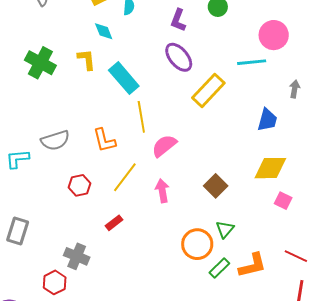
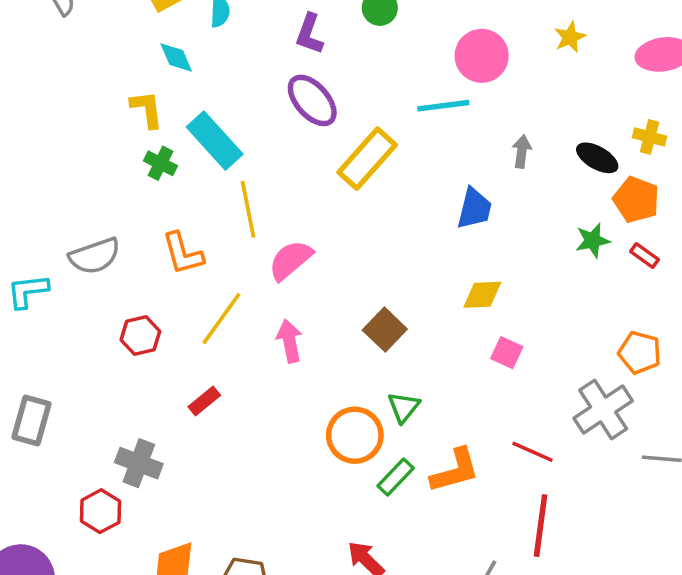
green cross: (40, 63) -> (160, 163), moved, size x0.6
yellow diamond: (270, 168) -> (482, 295), size x0.7

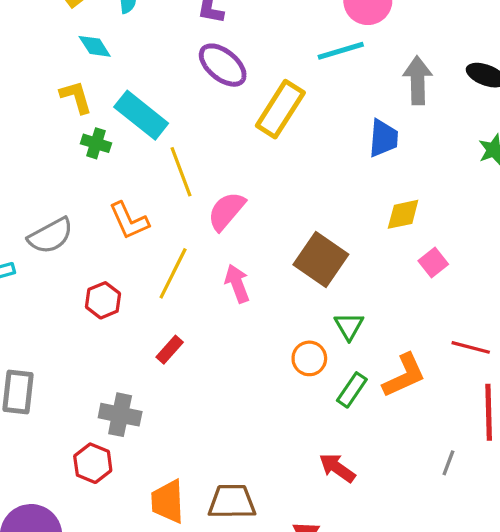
gray arrow: (522, 152) -> (418, 80), size x1.6
brown square: (385, 330) -> (321, 260), size x1.4
pink square: (507, 353) -> (433, 262), turned 36
orange circle: (355, 435) -> (309, 358), size x0.7

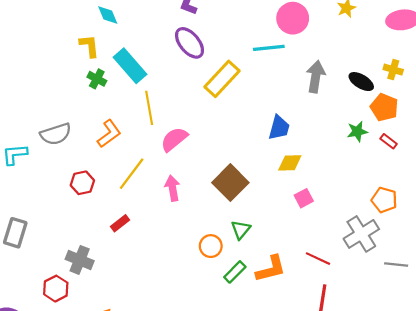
blue trapezoid: (383, 138) -> (279, 128), moved
orange L-shape: (129, 221) -> (109, 134), turned -112

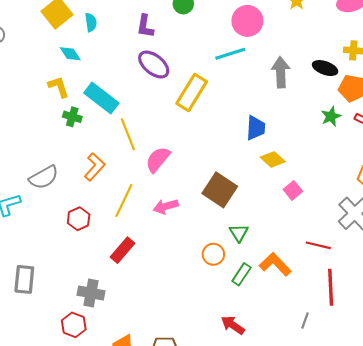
yellow diamond: (290, 163) -> (273, 159), turned 55
pink arrow: (172, 188) -> (166, 206), turned -85
red rectangle: (120, 223) -> (122, 250), size x1.4
orange L-shape: (271, 269) -> (275, 264), turned -108

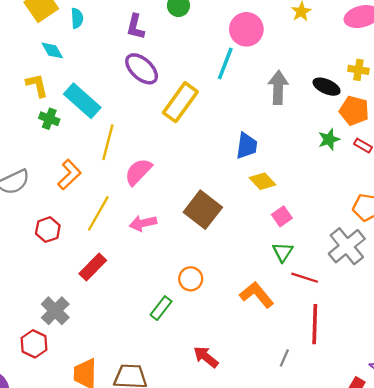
cyan line: (230, 54) -> (225, 64), turned -56
yellow line: (128, 134) -> (108, 142), turned 32
green triangle: (239, 233) -> (283, 252), moved
green rectangle: (241, 274) -> (161, 308), moved
gray cross: (91, 293) -> (55, 311), turned 30

